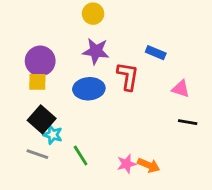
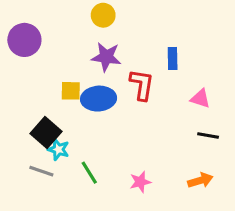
blue rectangle: (156, 53) -> (173, 58), turned 66
purple circle: (40, 61) -> (24, 40), moved
yellow square: (37, 82) -> (71, 91), moved
orange arrow: (149, 165) -> (200, 180), moved, turned -40

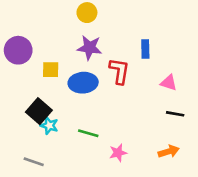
purple circle: (24, 40) -> (18, 50), moved
yellow square: (71, 91) -> (51, 70), moved
gray line: (41, 171) -> (34, 162), moved
green line: (89, 173) -> (88, 133), moved, turned -42

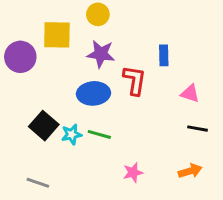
yellow square: (51, 70) -> (57, 35), moved, size x1.5
cyan star: (49, 125) -> (72, 134), moved, turned -30
green line: (88, 133) -> (99, 134), moved

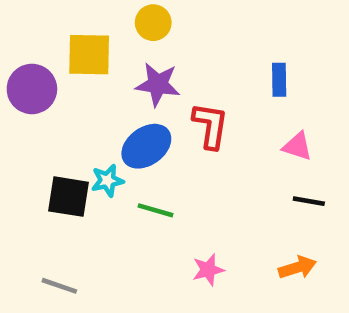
blue rectangle: (164, 55) -> (279, 80), moved
blue ellipse: (93, 93) -> (146, 146), turned -32
black square: (44, 126) -> (69, 197), turned -32
cyan star: (72, 134) -> (107, 181), moved

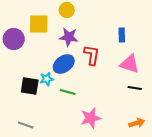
pink triangle: (297, 146) -> (130, 64), size x1.5
orange arrow: (297, 267) -> (137, 123), moved
pink star: (208, 270) -> (91, 118), size x1.5

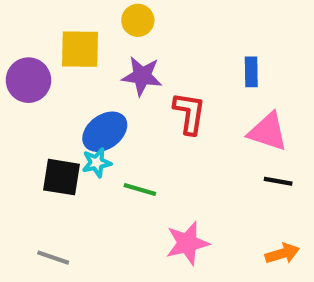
blue ellipse: (64, 64) -> (105, 132), moved

